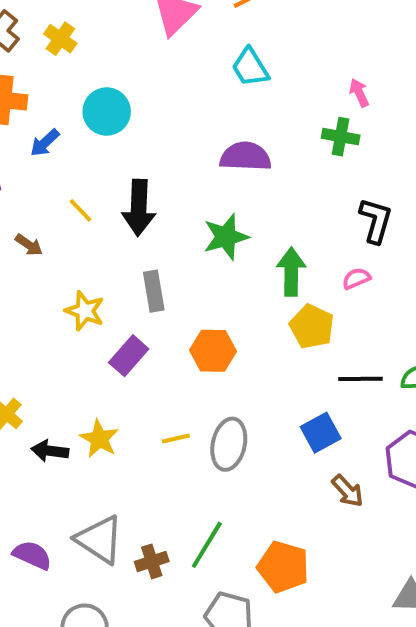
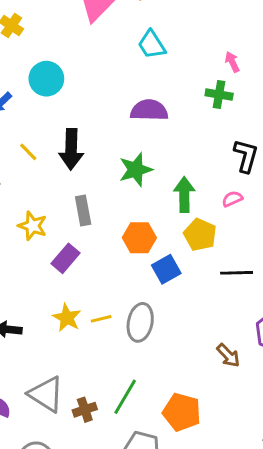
orange hexagon: (213, 351) -> (139, 238), moved
blue square: (321, 433) -> (166, 269), moved
yellow star: (99, 439) -> (67, 318), moved

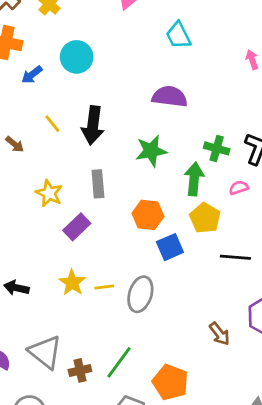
green cross: (219, 94) -> (217, 148), moved

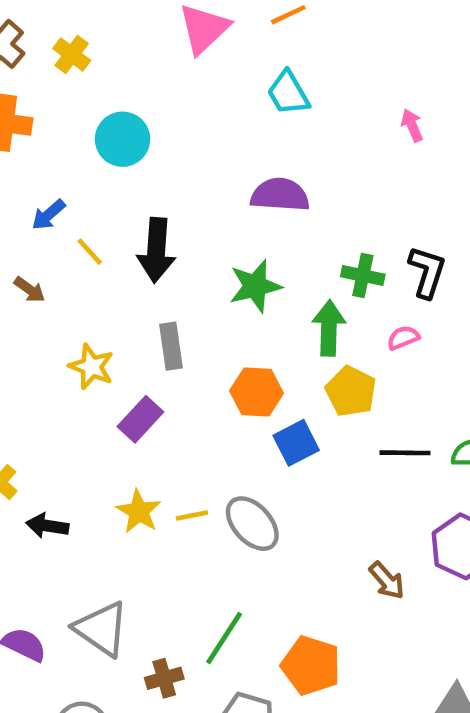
blue arrow: (32, 75) -> (48, 215), moved
gray ellipse: (140, 294) -> (252, 524), turned -56
brown cross: (80, 370) -> (164, 678), moved

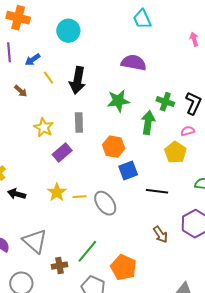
pink semicircle: (403, 338) -> (188, 131), moved
yellow pentagon: (351, 391) -> (175, 152), moved
black line: (405, 453) -> (157, 191), moved

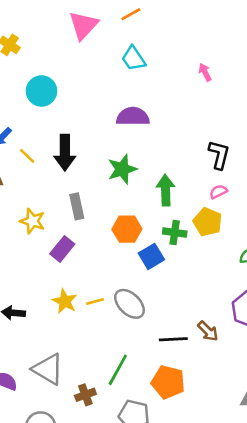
green cross: (165, 102) -> (175, 233), moved
black line: (157, 191) -> (173, 339), moved

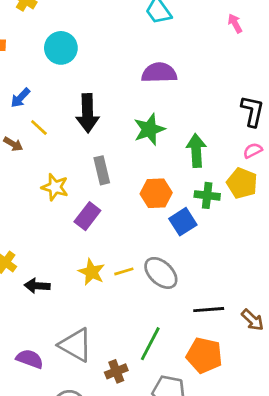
yellow line: (27, 156) -> (39, 127), moved
brown arrow: (208, 331) -> (253, 320), moved

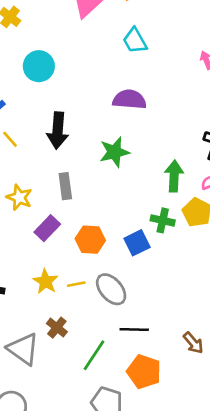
green arrow: (196, 151) -> (174, 176), moved
orange hexagon: (156, 193) -> (90, 240), moved
black line: (209, 310) -> (134, 329), moved
brown cross: (116, 371) -> (57, 328), moved, turned -36

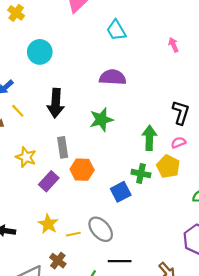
orange hexagon: (90, 240) -> (82, 170), moved
yellow line: (76, 284) -> (73, 234), moved

